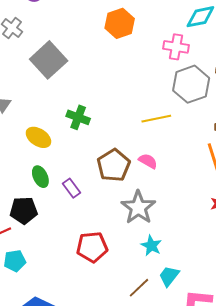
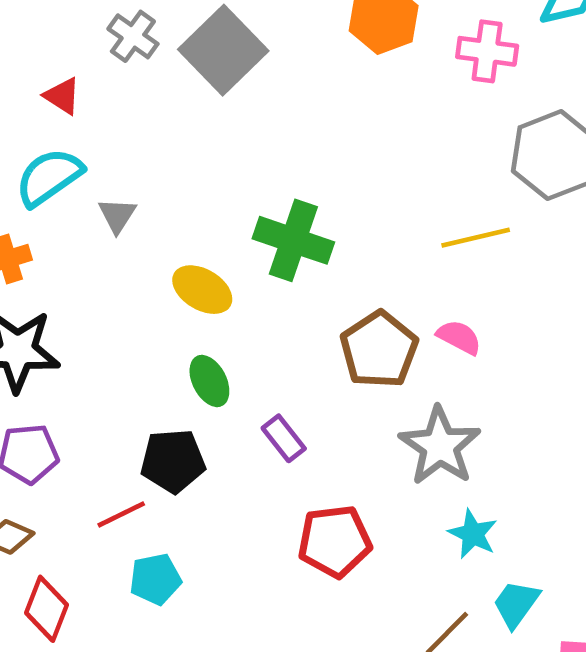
pink cross: (176, 47) -> (487, 51), moved
gray square: (49, 60) -> (223, 50), moved
green cross: (78, 117) -> (293, 240), size x1.4
purple rectangle: (72, 188) -> (284, 438), moved

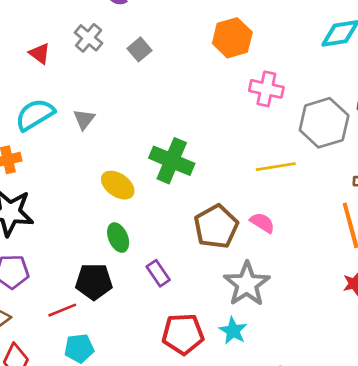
gray square: (223, 50) -> (140, 49), size x0.5
pink cross: (487, 51) -> (266, 89), moved
red triangle: (62, 96) -> (40, 53), moved
gray triangle: (117, 215) -> (84, 119), moved
cyan star: (473, 534) -> (233, 331), moved

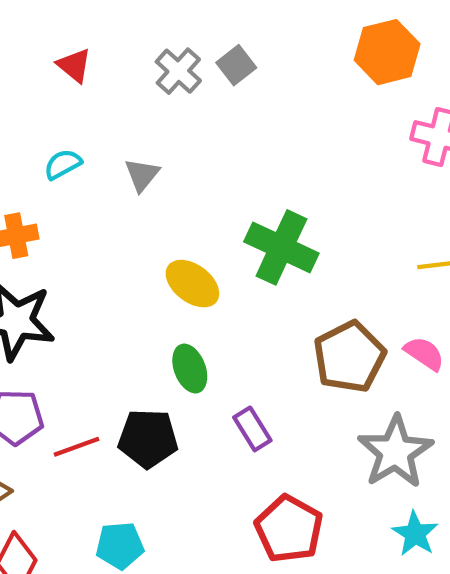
gray cross: (89, 38) -> (178, 71), moved
cyan semicircle: (35, 115) -> (63, 164), size x0.6
red line: (62, 310) -> (77, 447), moved
cyan star: (233, 331) -> (415, 534), moved
red pentagon: (183, 334) -> (289, 529), turned 30

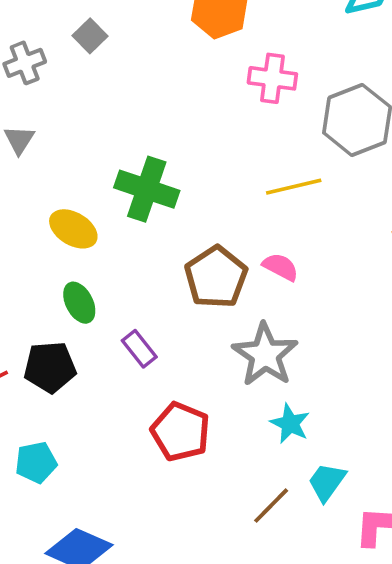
gray cross: (178, 71) -> (25, 63), moved, turned 33

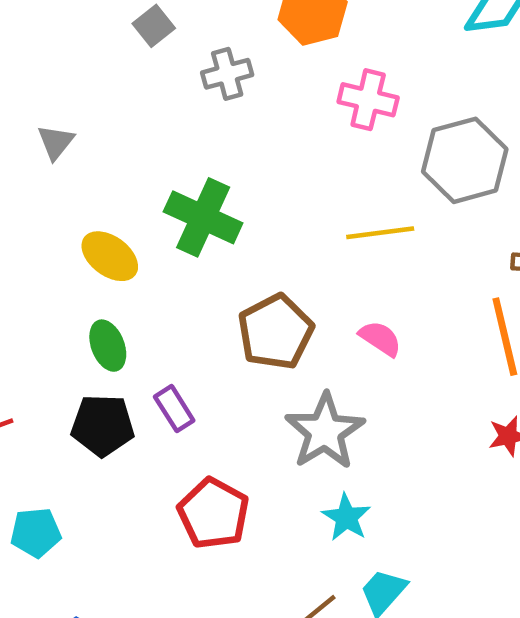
gray cross: (25, 63) -> (227, 74), moved
pink semicircle: (280, 267) -> (380, 338), moved
black pentagon: (50, 367) -> (103, 425), moved

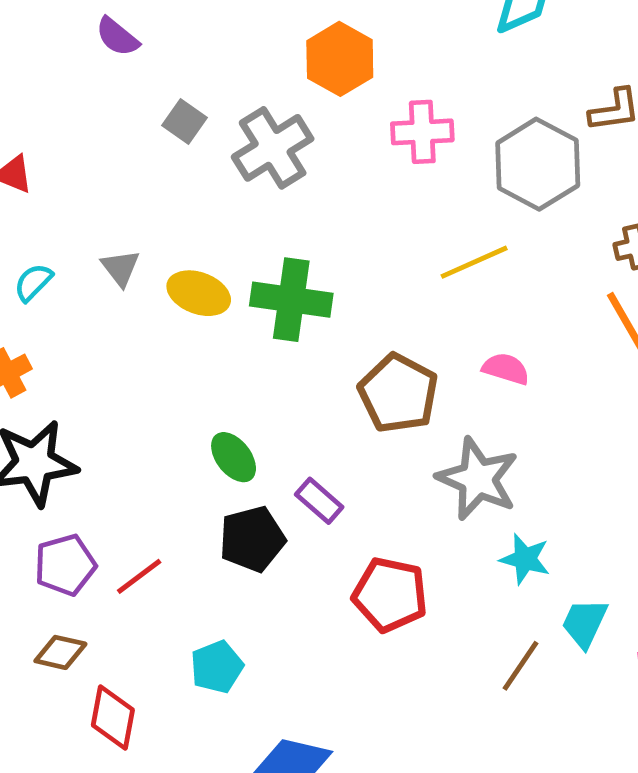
gray cross: (227, 74) -> (273, 148), size x1.5
yellow ellipse: (110, 256) -> (199, 293), moved

